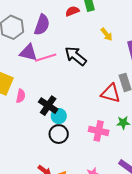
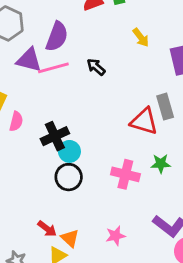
purple semicircle: (42, 25) -> (57, 37), moved
black arrow: (76, 56) -> (96, 67), size x0.6
black cross: (48, 106) -> (55, 136), turned 30

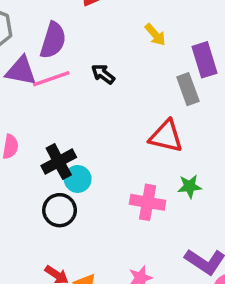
gray rectangle: (165, 107) -> (188, 89), moved
black circle: (69, 177) -> (60, 210), moved

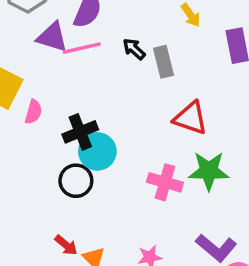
gray rectangle: (188, 89) -> (164, 62), moved
cyan circle: (78, 179) -> (97, 151), size x1.4
green star: (190, 186) -> (209, 171), size x1.6

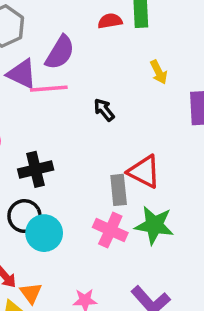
black arrow: (134, 49) -> (104, 110), moved
gray rectangle: (164, 62) -> (119, 190), moved
cyan circle: (97, 151) -> (44, 233), moved

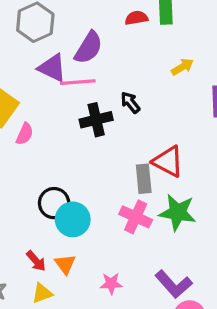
yellow arrow: (159, 72) -> (182, 67), turned -95
black cross: (36, 169) -> (96, 120), moved
orange triangle: (31, 293) -> (65, 264), moved

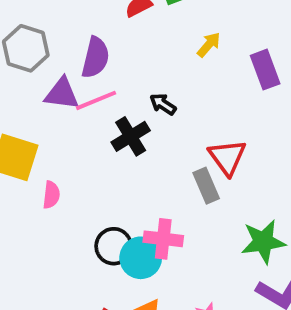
pink semicircle: (25, 134) -> (51, 195), moved
red triangle: (168, 161) -> (227, 157), turned 44
green star: (178, 212) -> (263, 242), moved
pink cross: (136, 217) -> (163, 239), moved

